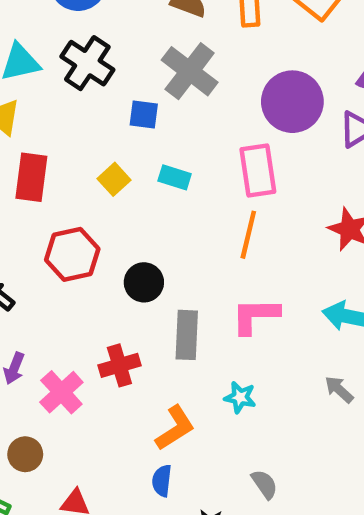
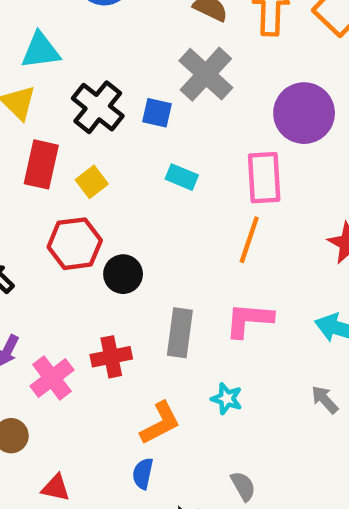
black cross: (87, 63) -> (98, 107), moved
yellow square: (114, 179) -> (92, 182), moved
black circle: (144, 282) -> (123, 274), moved

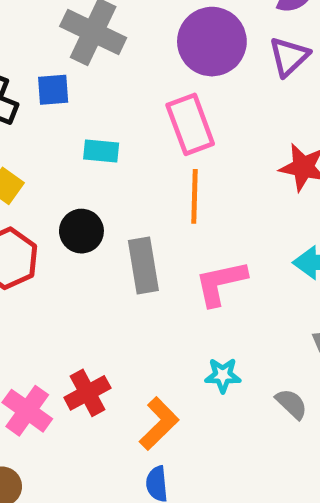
black circle: (123, 274) -> (81, 231), moved
gray rectangle: (180, 333) -> (143, 266), moved
red cross: (111, 357) -> (87, 393), moved
gray semicircle: (243, 486) -> (291, 404), moved

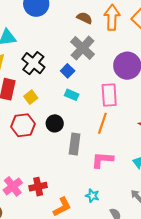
blue square: (53, 90) -> (68, 71), moved, turned 32

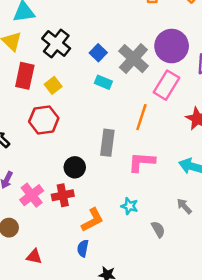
gray cross: (83, 48) -> (133, 59), moved
pink rectangle: (109, 95) -> (167, 85), moved, turned 35
black circle: (55, 123) -> (75, 167), moved

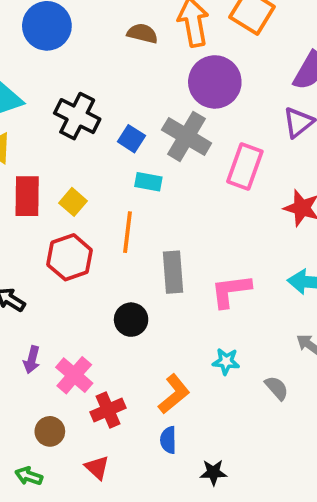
black cross: (56, 44) -> (77, 116), moved
purple circle: (172, 46) -> (215, 82), moved
orange line: (141, 117) -> (128, 232), moved
red cross: (63, 195) -> (108, 410), moved
red triangle: (34, 257) -> (97, 468), turned 42

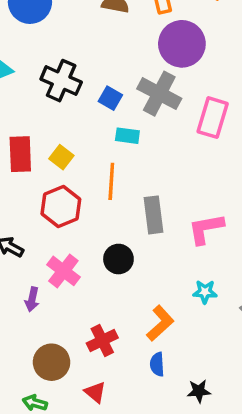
pink cross: (74, 375) -> (63, 271), moved
brown circle: (50, 431) -> (52, 362), size x1.4

